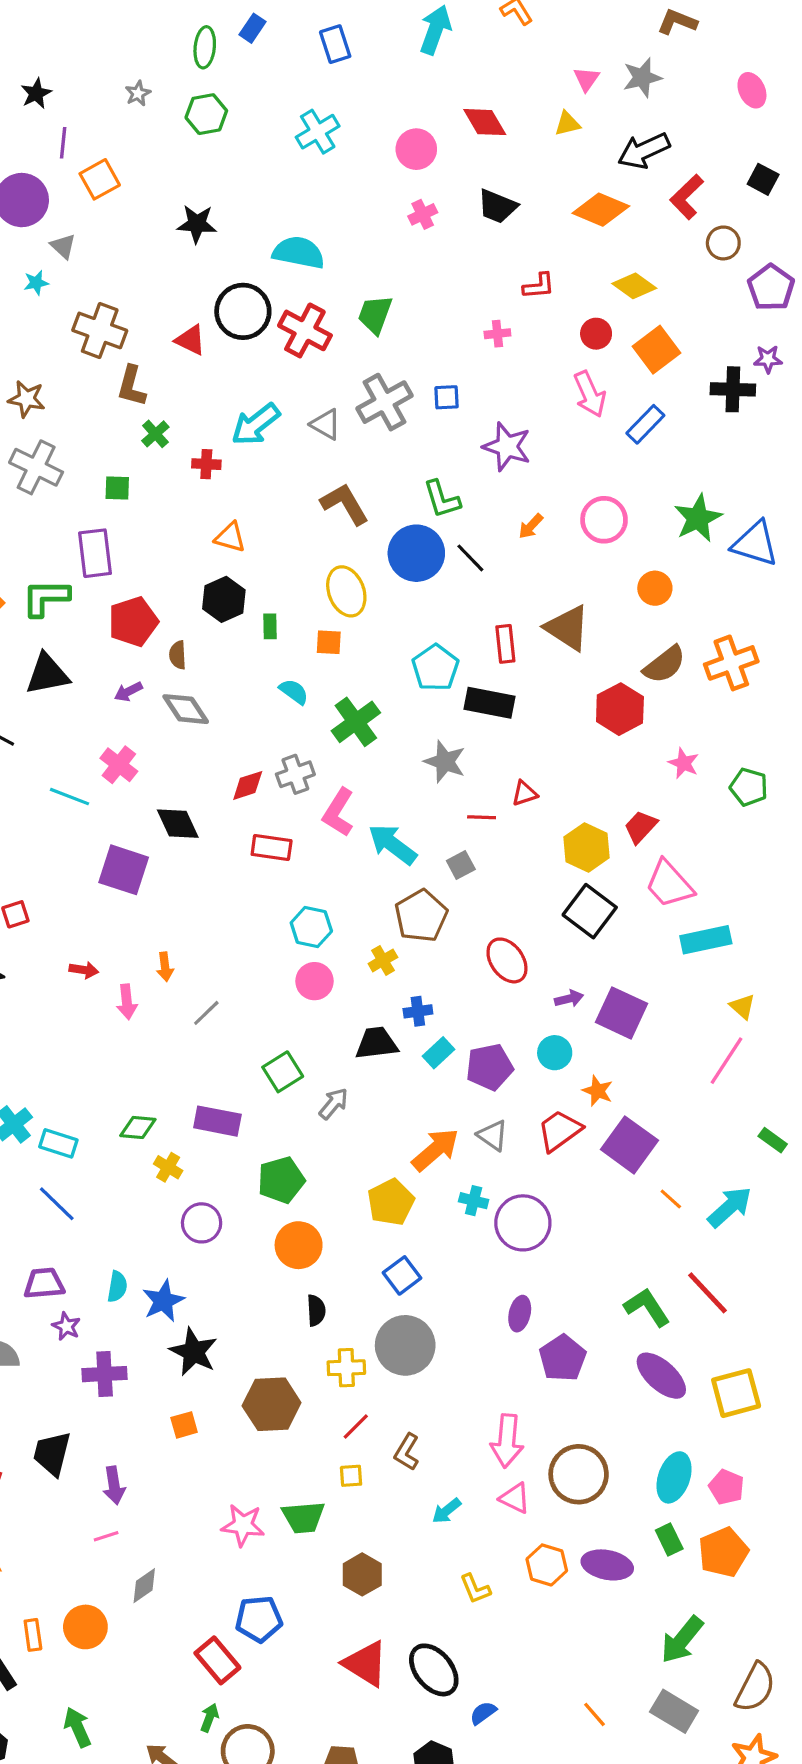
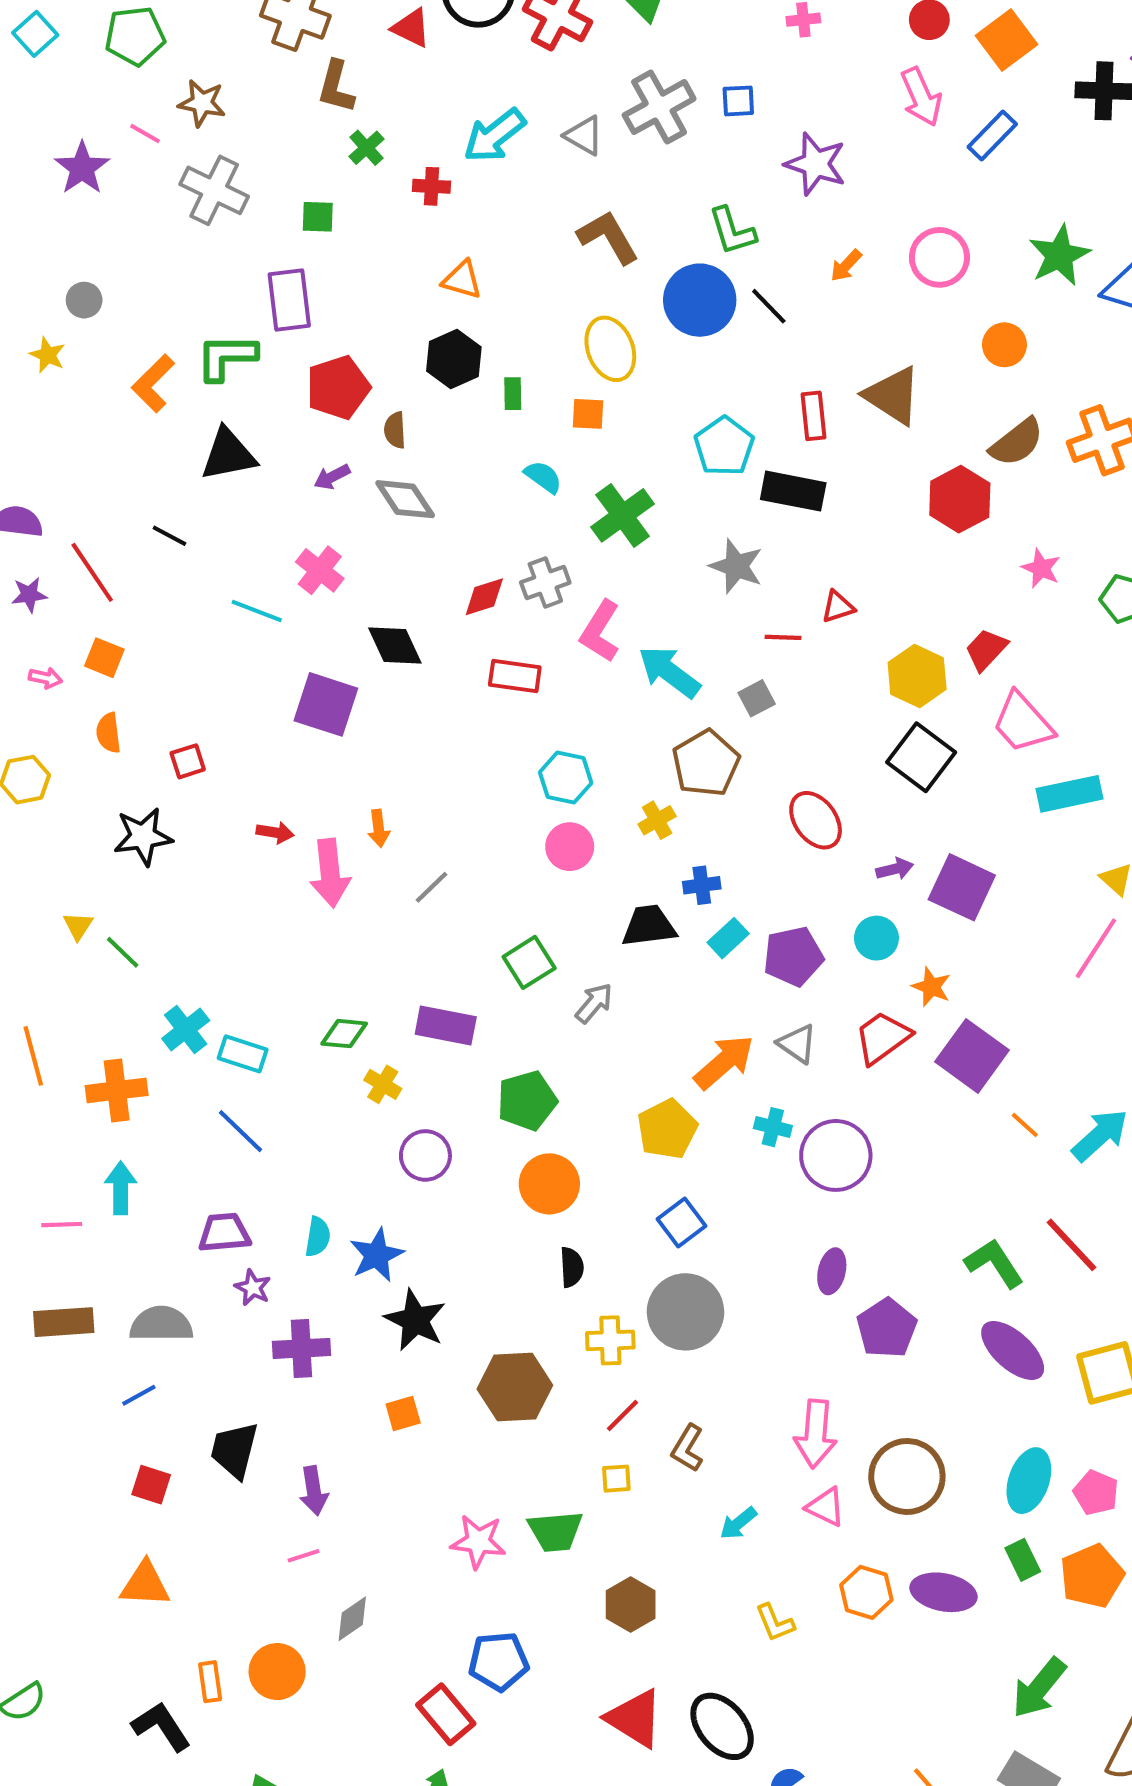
pink arrow: (127, 1002) -> (330, 873), size x1.5

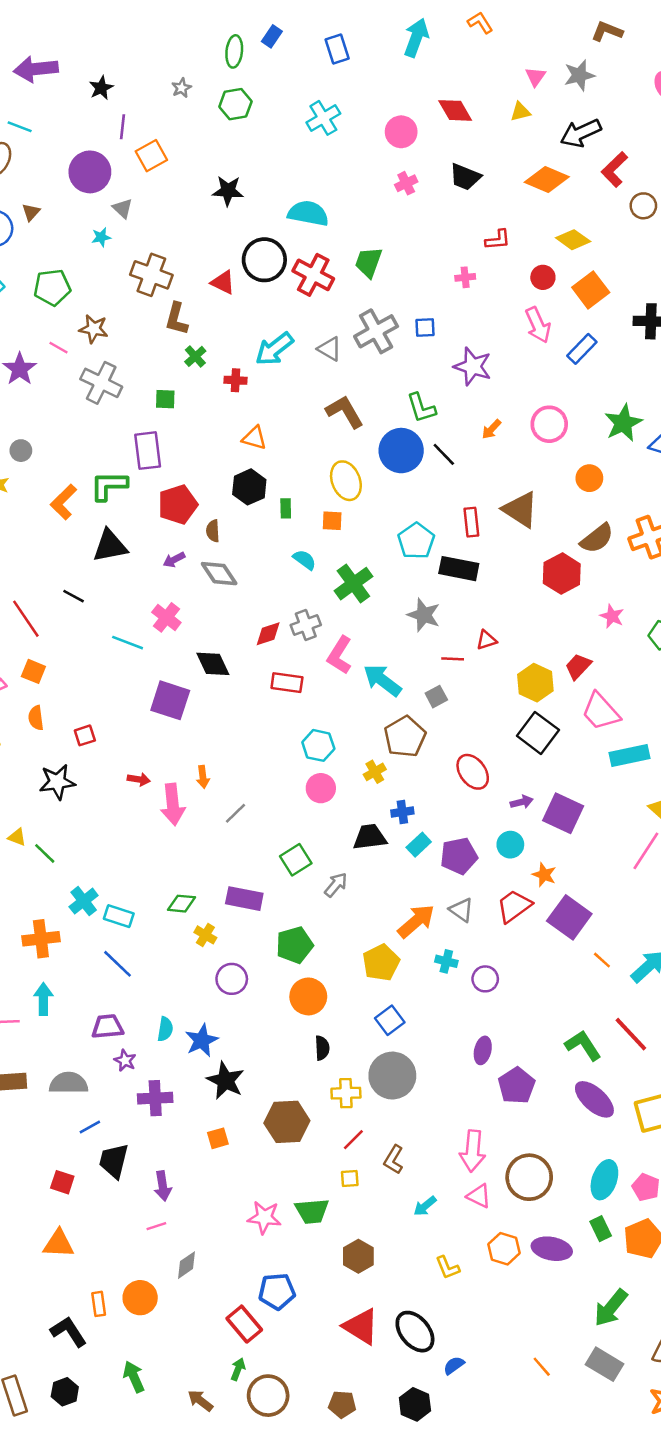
yellow triangle: (78, 926) -> (17, 837), turned -42
purple circle: (836, 1155) -> (485, 979), size x0.6
blue line: (139, 1395) -> (90, 1127), moved

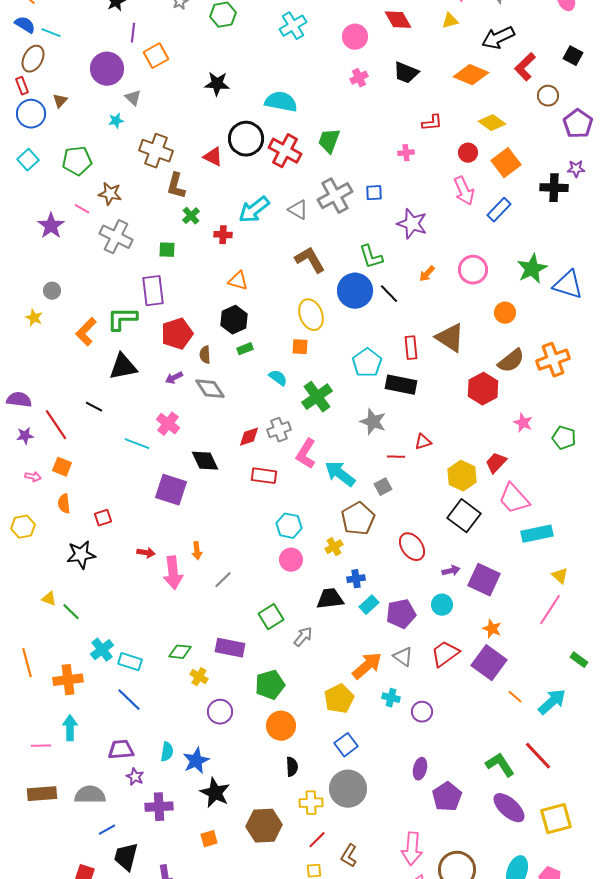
green rectangle: (286, 508) -> (245, 349), moved, turned 70
orange star: (544, 875) -> (492, 629), moved

